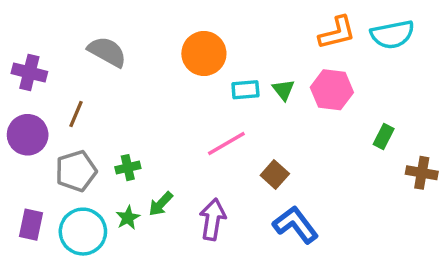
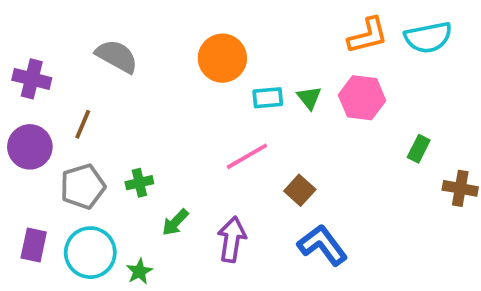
green star: (128, 218) -> (139, 271), moved

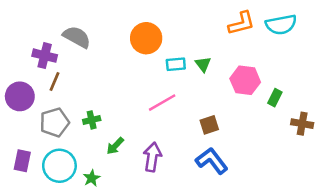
purple cross: (32, 79) -> (45, 56), moved
pink hexagon: (362, 98) -> (245, 80), moved
brown square: (300, 190) -> (209, 125), moved, turned 30

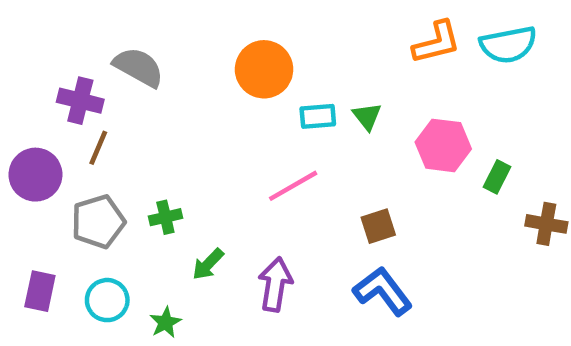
cyan circle: (59, 166) -> (107, 300), size x0.7

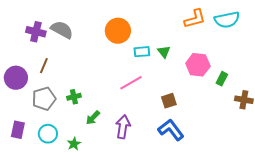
purple cross: (80, 101) -> (36, 32), moved

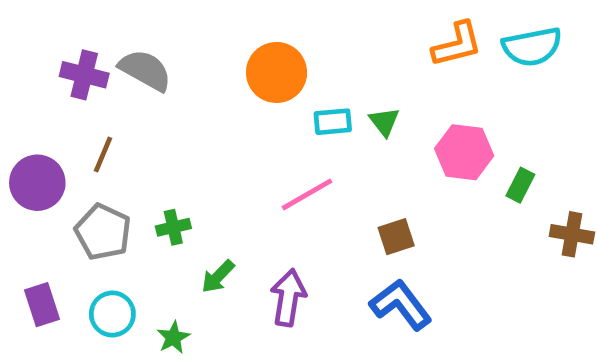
gray pentagon: (44, 99) -> (103, 232), turned -30
purple rectangle: (18, 130) -> (42, 305), turned -30

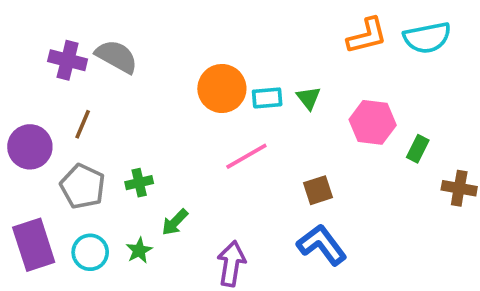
orange circle: (277, 72) -> (222, 88), moved
purple arrow: (288, 298) -> (231, 264), moved
purple rectangle: (42, 305) -> (34, 245), size x1.5
green star: (173, 337) -> (139, 250), moved

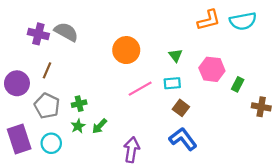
cyan rectangle: (267, 98) -> (172, 83), moved
brown square: (318, 190) -> (181, 108), turned -35
green star: (139, 250) -> (78, 126), moved

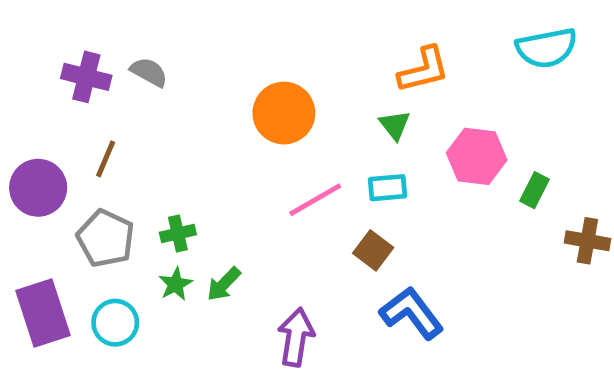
orange L-shape: (209, 20) -> (424, 70), moved
gray semicircle: (66, 32) -> (149, 72), size x0.7
brown square: (181, 108) -> (373, 250), moved

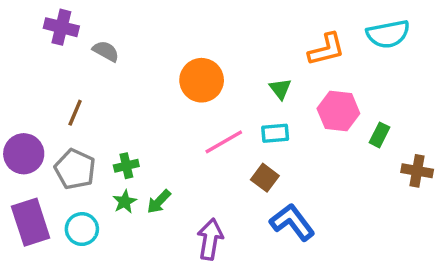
orange L-shape: (424, 70) -> (326, 49), moved
purple cross: (86, 77) -> (61, 27), moved
purple circle: (38, 188) -> (24, 154), moved

